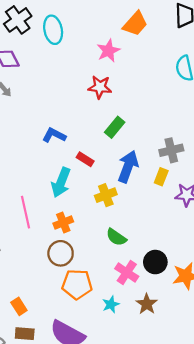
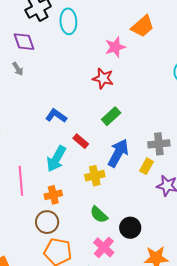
black circle: (155, 262) -> (130, 228), moved

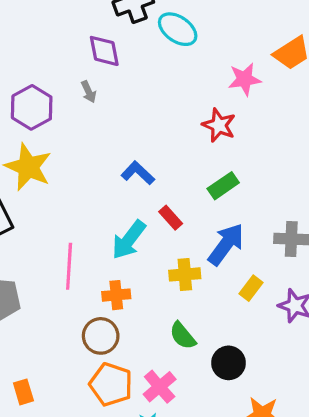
cyan ellipse: (68, 21) -> (178, 29), turned -60
yellow rectangle: (147, 166) -> (251, 288), moved
pink cross: (104, 247) -> (160, 387), moved

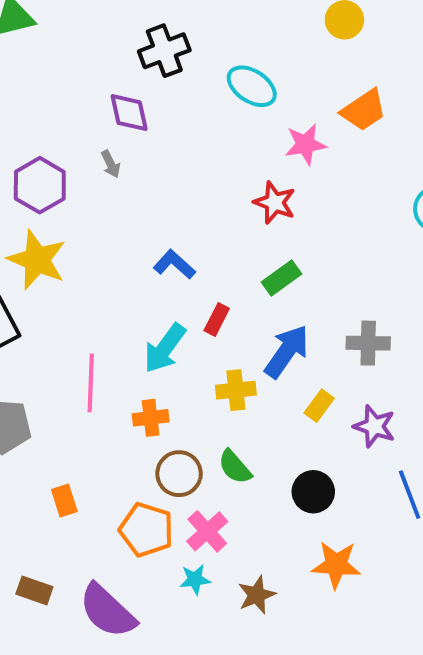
cyan ellipse: (178, 29) -> (252, 86), moved
red rectangle: (171, 218) -> (217, 319), turned 70
brown circle: (101, 336) -> (179, 474), moved
black circle: (229, 363) -> (313, 492), moved
orange rectangle: (23, 392) -> (64, 501), moved

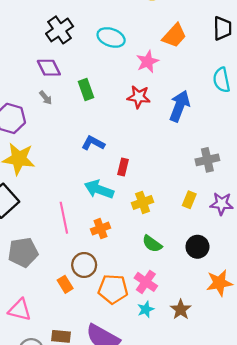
green rectangle: (282, 278) -> (86, 89), moved, turned -60
cyan arrow: (165, 348) -> (99, 189), turned 88
blue arrow: (287, 351) -> (179, 106), moved
brown circle: (179, 474) -> (84, 265), moved

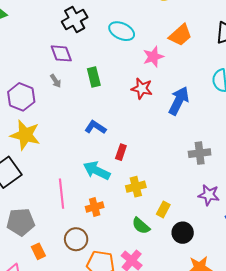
yellow rectangle: (189, 200) -> (163, 209), moved
orange rectangle: (65, 284) -> (38, 251), moved

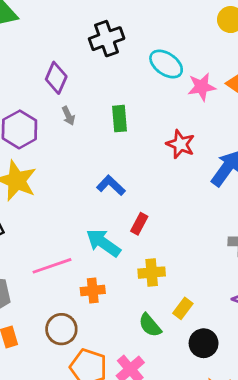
purple diamond: (61, 53) -> (56, 78), moved, turned 35
pink star: (153, 57) -> (202, 87), moved
pink line: (62, 194) -> (52, 266), turned 68

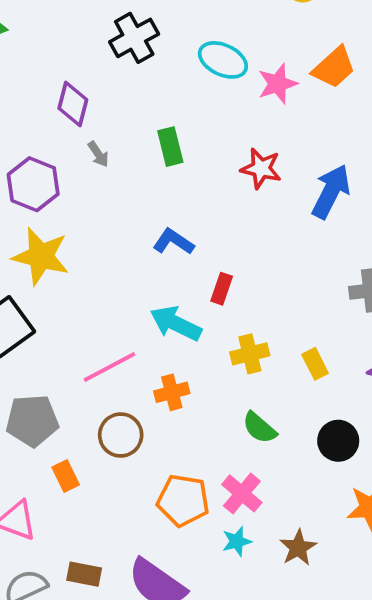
yellow rectangle: (183, 308) -> (315, 364), moved, turned -55
brown circle: (61, 329) -> (121, 435), moved

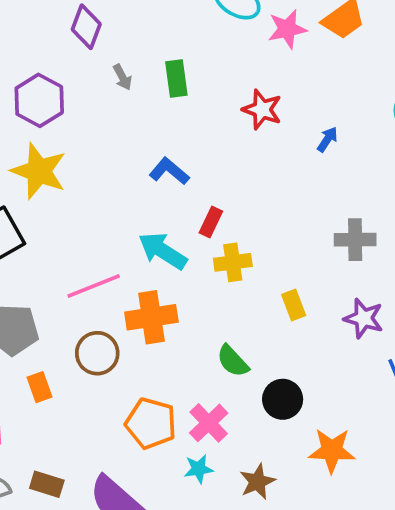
gray arrow: (98, 154) -> (122, 77), moved
blue arrow: (331, 192) -> (327, 139), size x0.5
yellow cross: (250, 354) -> (233, 262), moved
orange cross: (172, 392) -> (151, 317), size x1.5
black circle: (338, 441) -> (283, 399), moved

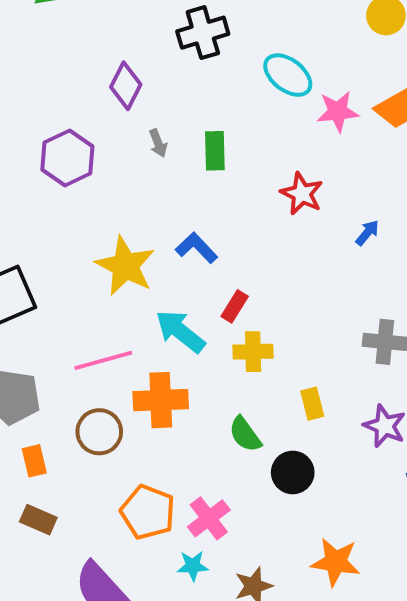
yellow star: (39, 171) -> (125, 266), moved
green semicircle: (233, 361) -> (245, 434), moved
black circle: (283, 399) -> (293, 472), moved
brown rectangle: (47, 484) -> (38, 520), moved

